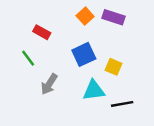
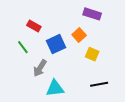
orange square: (85, 16) -> (79, 35), moved
blue square: (84, 54) -> (56, 44), moved
cyan triangle: (94, 90) -> (55, 88), moved

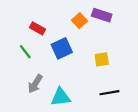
orange square: (79, 35) -> (80, 21), moved
yellow square: (92, 54) -> (102, 59), turned -32
gray arrow: (40, 68) -> (35, 84), moved

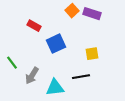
orange square: (80, 21) -> (72, 11), moved
green line: (25, 52) -> (12, 63), moved
black line: (109, 93) -> (81, 77), moved

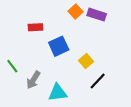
red rectangle: (34, 26) -> (35, 27), turned -32
yellow square: (92, 54) -> (86, 61), moved, turned -32
black line: (81, 77) -> (98, 81), moved, turned -36

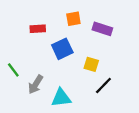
orange square: (76, 11) -> (73, 19), moved, turned 32
purple rectangle: (97, 15) -> (102, 29), moved
yellow square: (86, 61) -> (91, 64), turned -32

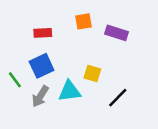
blue square: (62, 49) -> (42, 66), moved
yellow square: (91, 64) -> (92, 73), moved
cyan triangle: (61, 98) -> (69, 91), moved

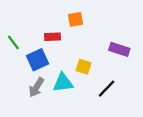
red rectangle: (43, 33) -> (53, 37), moved
purple rectangle: (116, 33) -> (119, 49), moved
green line: (15, 80) -> (13, 42), moved

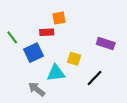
orange square: (76, 19) -> (59, 18), moved
gray arrow: (36, 87) -> (37, 89), moved, turned 96

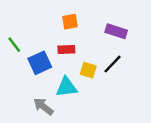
red rectangle: (47, 32) -> (66, 49), moved
purple rectangle: (106, 43) -> (116, 31), moved
black line: (95, 78) -> (112, 64), moved

